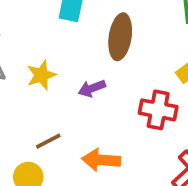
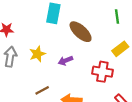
brown ellipse: (120, 37) -> (81, 32), turned -55

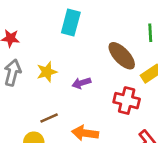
brown ellipse: (81, 32) -> (122, 56), moved

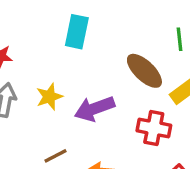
purple arrow: (81, 83) -> (94, 109), size x1.6

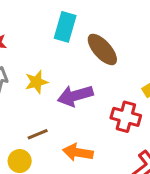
brown ellipse: (144, 71) -> (102, 49), moved

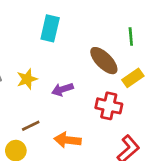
brown ellipse: (102, 49) -> (104, 61), moved
purple arrow: (75, 96) -> (62, 89), size x0.7

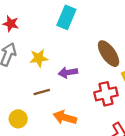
red cross: (109, 106) -> (106, 94), turned -35
brown line: (31, 126) -> (42, 92), moved

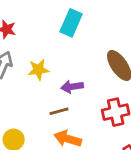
brown line: (42, 92) -> (59, 111), moved

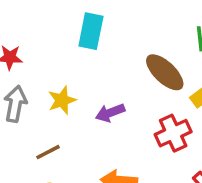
brown line: (59, 111) -> (48, 152), moved

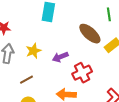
red cross: (173, 133) -> (82, 73), moved

